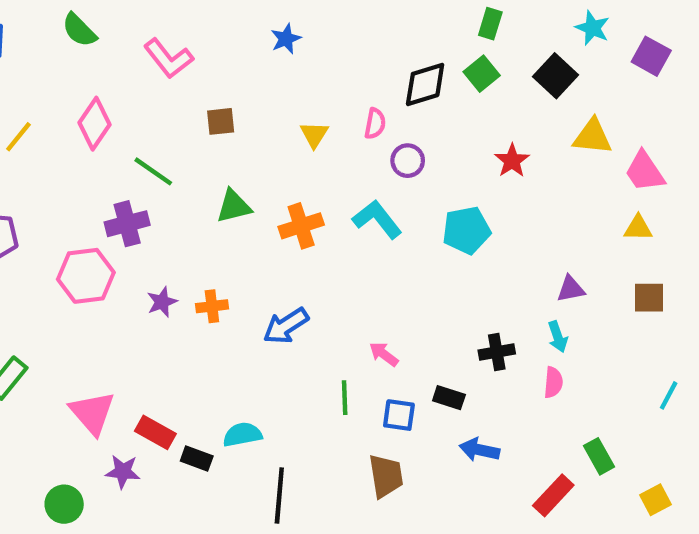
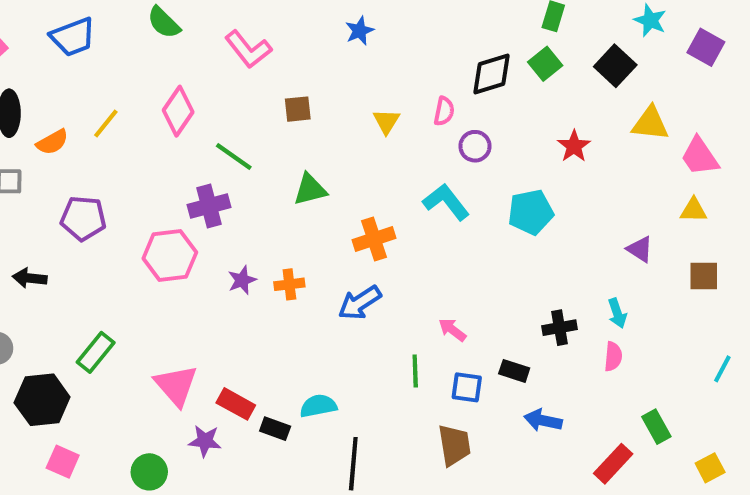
orange cross: (301, 226) -> (374, 239), moved
purple triangle: (571, 289) -> (640, 249), moved, turned 44

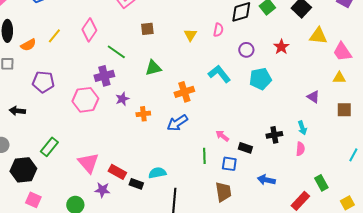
purple circle: (475, 146) -> (246, 50), moved
purple star: (242, 280) -> (122, 99), moved
black rectangle: (514, 371) -> (245, 148), moved

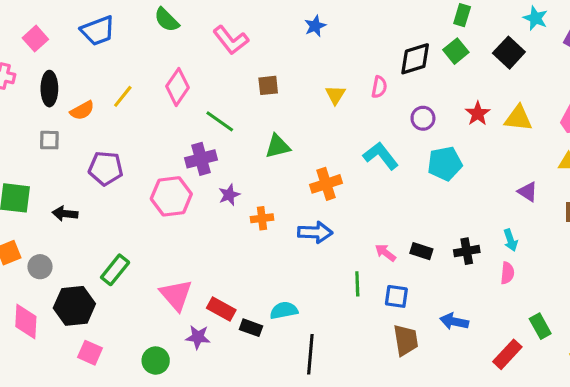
yellow triangle: (318, 36) -> (518, 118), moved
blue arrow: (177, 123) -> (315, 232), turned -145
black rectangle: (245, 148) -> (421, 251), moved
brown trapezoid: (223, 192) -> (406, 340), moved

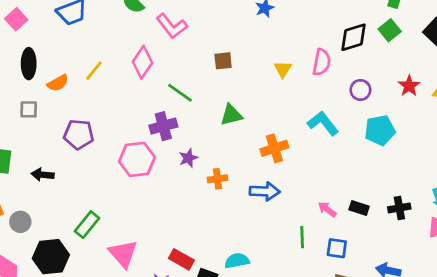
pink L-shape: (231, 40) -> (172, 26), moved
pink semicircle: (379, 87) -> (322, 62), size x1.4
pink triangle: (176, 295) -> (123, 254), moved

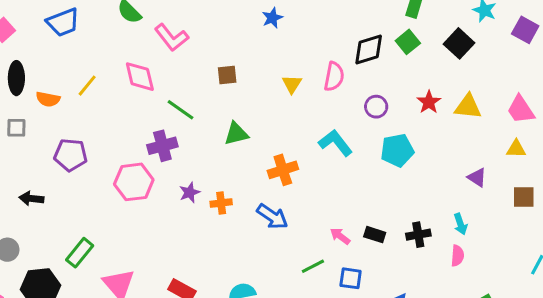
pink diamond: (143, 62) -> (140, 77), turned -48
orange semicircle: (58, 83) -> (48, 99), turned 40
purple star: (188, 158) -> (190, 192), moved
blue arrow: (265, 191) -> (272, 217), turned 32
green line: (302, 237) -> (313, 266), turned 65

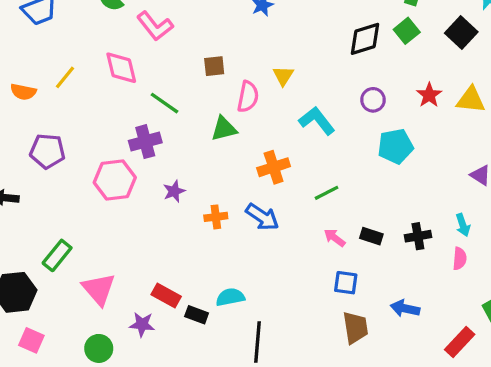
pink semicircle: (334, 77) -> (248, 97), moved
cyan L-shape: (336, 143) -> (317, 121), moved
orange cross: (221, 203) -> (216, 217), moved
green line: (313, 266) -> (327, 193), moved

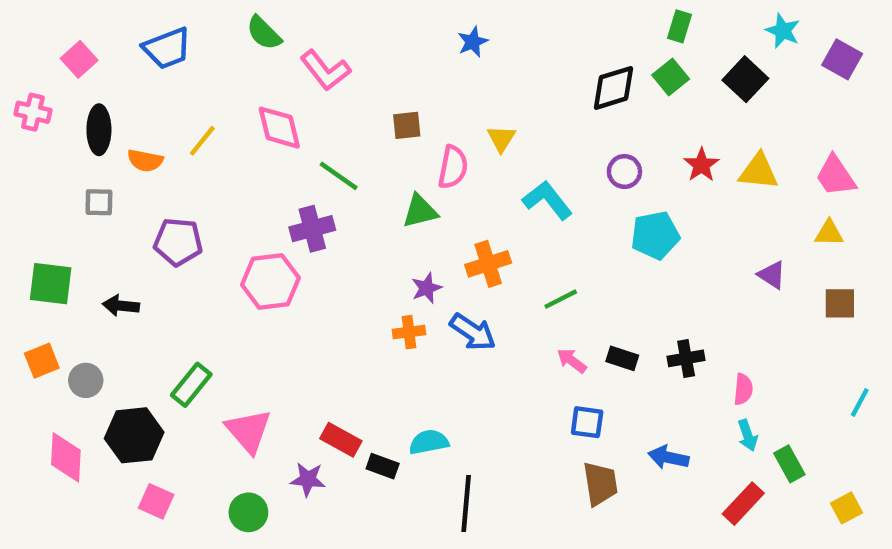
purple star: (174, 191) -> (427, 288), moved
cyan arrow: (463, 225) -> (748, 435), moved

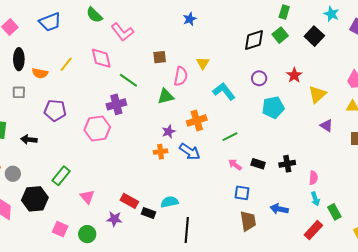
yellow triangle: (759, 172) -> (317, 94), moved, turned -48
pink triangle: (248, 431) -> (87, 197), size x0.7
pink square: (156, 501) -> (60, 229), moved

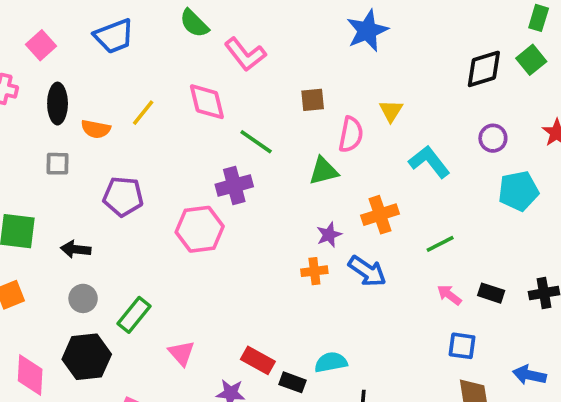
blue star: (190, 19) -> (367, 31), size x1.6
gray circle: (13, 174) -> (83, 298), moved

